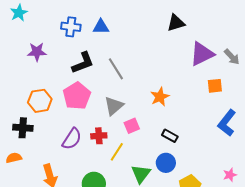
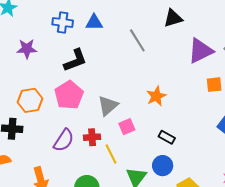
gray line: (116, 69) -> (137, 40), moved
yellow line: (117, 152) -> (111, 154), turned -60

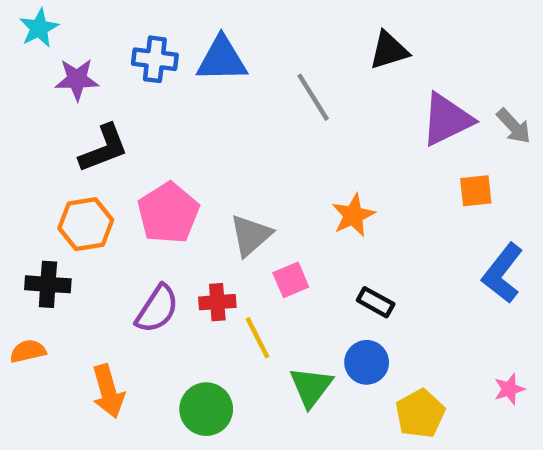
blue triangle: (94, 22) -> (222, 59), size x1.4
purple star: (27, 49) -> (77, 79), moved
black L-shape: (75, 60) -> (104, 148), moved

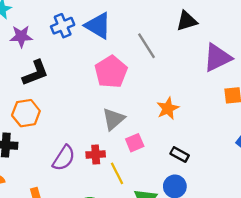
blue cross: (155, 59) -> (63, 26), turned -30
blue triangle: (222, 59) -> (98, 26), turned 32
pink pentagon: (168, 213) -> (111, 72), moved

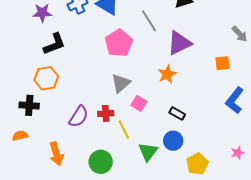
purple triangle: (217, 58) -> (179, 43), moved
pink square: (135, 143) -> (139, 103), turned -35

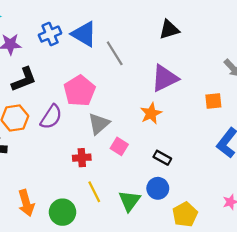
gray line: (149, 21) -> (115, 53), moved
pink pentagon: (119, 43) -> (80, 91), moved
purple semicircle: (79, 117) -> (51, 117), moved
yellow line: (124, 130) -> (94, 192), moved
green circle: (101, 162) -> (63, 212), moved

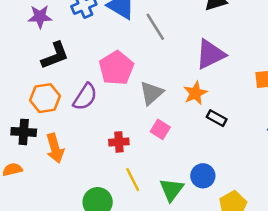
gray triangle: (99, 124) -> (151, 93), moved
black rectangle: (162, 158) -> (217, 118), moved
orange arrow: (26, 203) -> (55, 148), moved

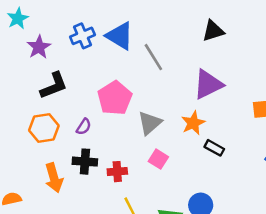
purple star: (40, 17) -> (39, 47), turned -30
purple semicircle: (85, 97) -> (84, 127), size x0.6
black cross: (24, 132) -> (85, 162), moved

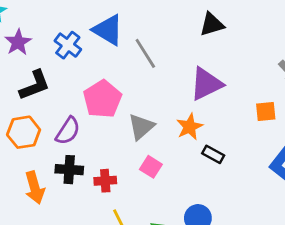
blue cross: (82, 36) -> (68, 45), moved, turned -30
purple semicircle: (84, 127) -> (68, 131), size x1.5

